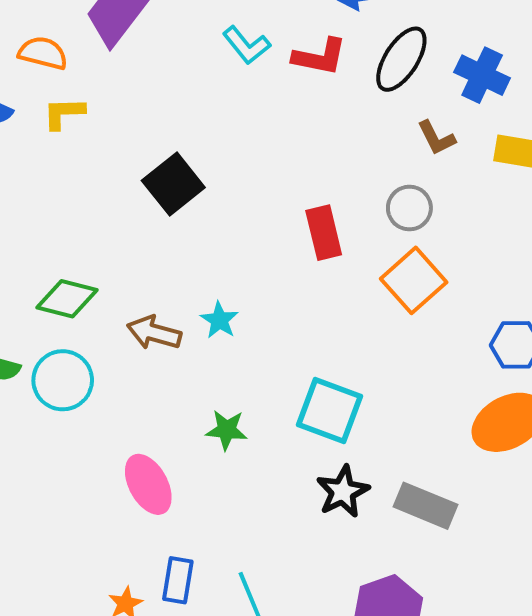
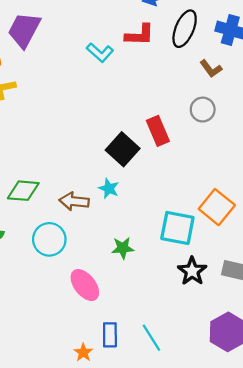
cyan L-shape: (246, 45) -> (100, 53), moved
black square: (173, 184) -> (123, 149), moved
orange square: (414, 280) -> (217, 207), moved
cyan circle: (63, 380) -> (49, 239), moved

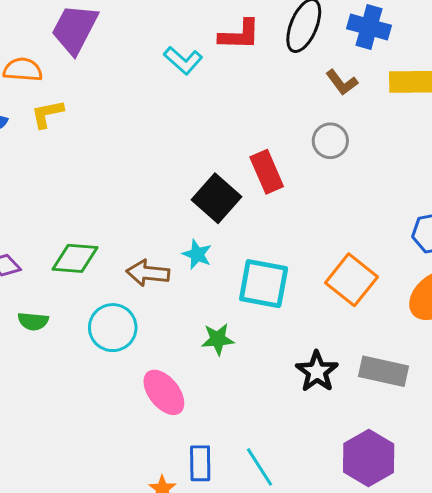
cyan square: (177, 228) -> (264, 284), moved

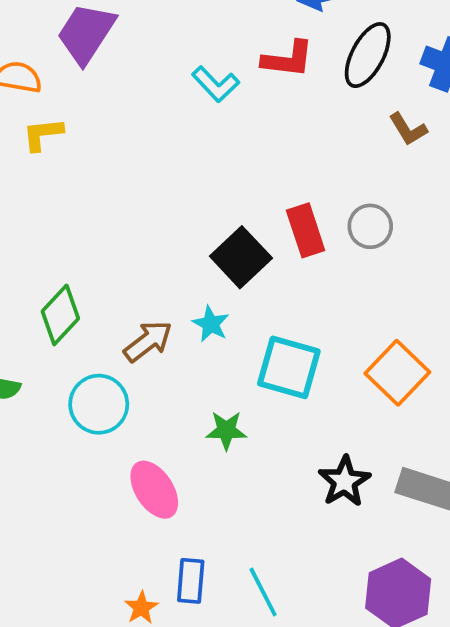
gray circle: (330, 141) -> (370, 226), moved
green diamond: (75, 258) -> (60, 315), turned -57
brown arrow: (148, 273) -> (148, 341), turned 132

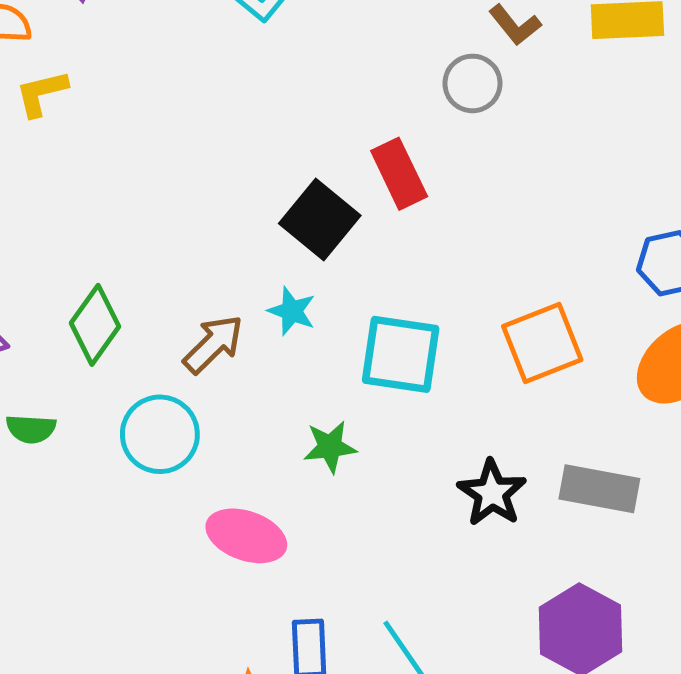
gray circle: (370, 226) -> (472, 83), moved
orange square: (397, 373) -> (542, 343), turned 32
pink ellipse: (154, 490) -> (246, 536), turned -30

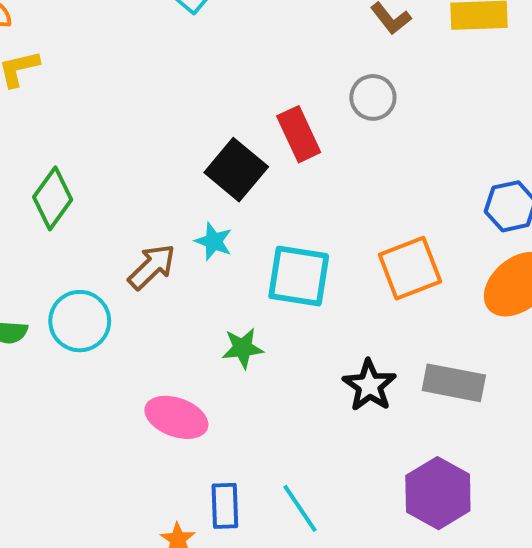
gray circle: (472, 83) -> (373, 97), moved
green diamond: (95, 325) -> (53, 198), moved
cyan circle: (160, 434) -> (80, 321), moved

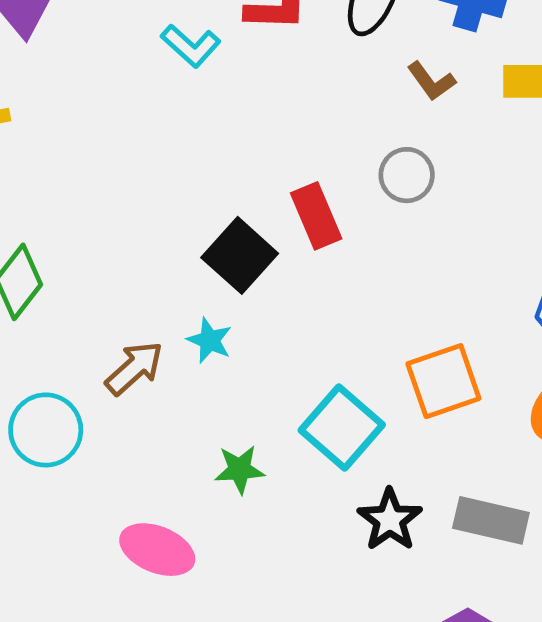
cyan square: (299, 276) -> (342, 428), moved, turned 30

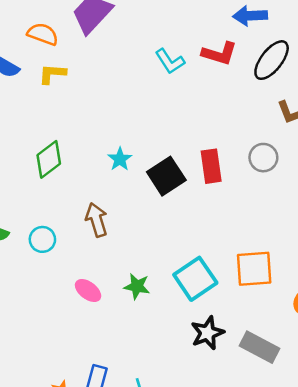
cyan star: (209, 340) -> (120, 159), moved
brown arrow: (134, 368) -> (97, 220), turned -80
cyan circle: (46, 430) -> (42, 239), size x0.7
pink ellipse: (157, 550) -> (88, 291), moved, size x0.7

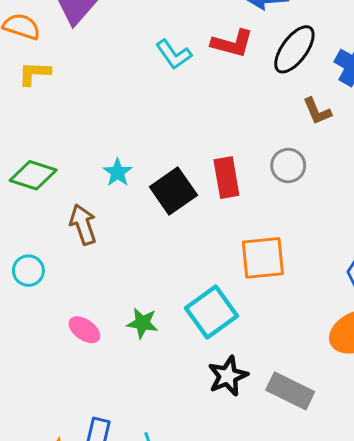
green diamond: (49, 159) -> (33, 175), turned 57
brown arrow: (97, 220) -> (83, 224), moved
orange square: (254, 269) -> (263, 258), moved

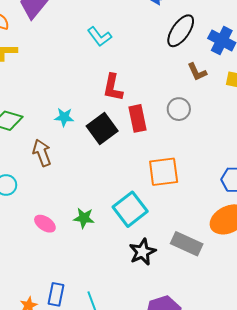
red L-shape: (232, 43) -> (113, 87), moved, turned 88
cyan star: (118, 172) -> (64, 117), turned -30
gray rectangle: (290, 391) -> (187, 244), moved

